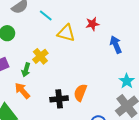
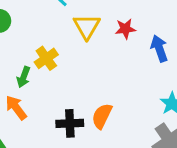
red star: (92, 24) -> (125, 29), moved
yellow triangle: (66, 33) -> (87, 26), turned 42

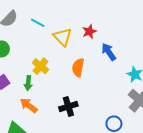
blue arrow: (159, 49) -> (109, 52), moved
orange semicircle: (102, 116) -> (78, 68), moved

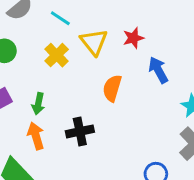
yellow cross: (40, 66) -> (57, 55), moved
orange arrow: (29, 105) -> (36, 136), turned 30
black cross: (68, 106) -> (80, 131), moved

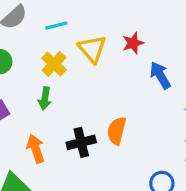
cyan line: (60, 18) -> (56, 26), turned -45
orange semicircle: (112, 88) -> (117, 131), moved
green arrow: (38, 104) -> (45, 98), moved

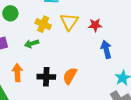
yellow cross: (54, 64) -> (43, 24), turned -35
green arrow: (45, 98) -> (32, 44), turned 48

